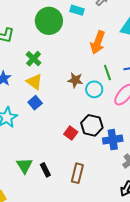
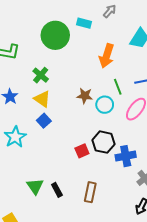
red square: (71, 133) -> (82, 151), turned 32

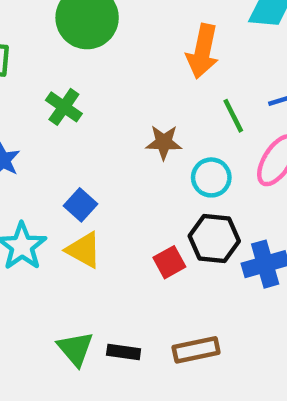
yellow triangle: (42, 99) -> (84, 250), moved
cyan circle: (105, 105) -> (211, 177), moved
black rectangle: (57, 190) -> (124, 352), turned -48
brown rectangle: (90, 192) -> (196, 350), turned 72

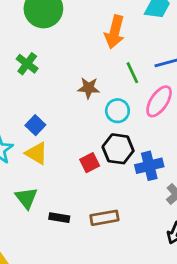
green triangle: (75, 349) -> (26, 198), moved

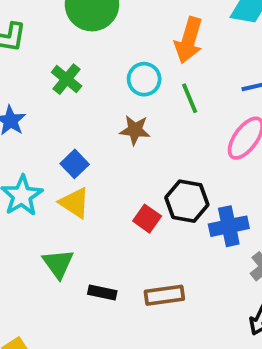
green line: (132, 73) -> (190, 98), moved
brown star: (89, 88) -> (135, 130), moved
cyan circle: (117, 111) -> (144, 79), moved
red square: (90, 163) -> (147, 219), turned -30

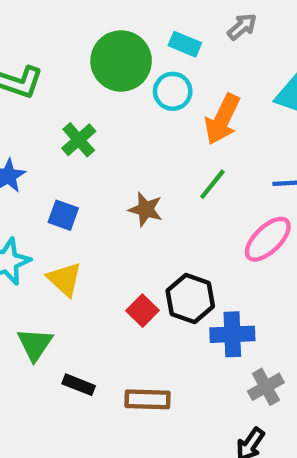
cyan circle: (144, 79) -> (173, 91), moved
green line: (190, 98) -> (212, 184), turned 52
blue square: (75, 164) -> (63, 215), moved, turned -36

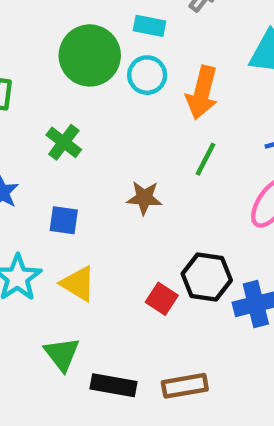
black rectangle: (79, 385) -> (114, 385), size x1.4

